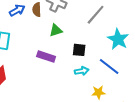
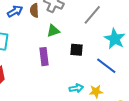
purple rectangle: (46, 57) -> (44, 57), turned 66
cyan arrow: (82, 71) -> (76, 88), moved

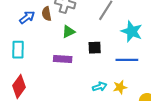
purple rectangle: (44, 57) -> (63, 59), turned -72
blue line: (106, 66) -> (127, 60), turned -30

